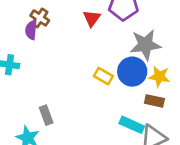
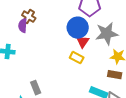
red triangle: (92, 18) -> (83, 42), moved
blue circle: (132, 72) -> (78, 28), moved

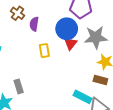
purple semicircle: (23, 26) -> (34, 24), moved
yellow rectangle: (77, 58) -> (44, 51), moved, turned 48

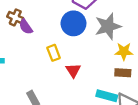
purple semicircle: (34, 24) -> (26, 27), moved, turned -32
red triangle: (71, 43) -> (73, 70), moved

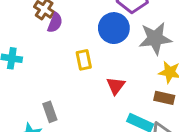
purple semicircle: (26, 27) -> (55, 23), turned -133
red triangle: (73, 70) -> (116, 86), moved

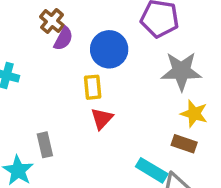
blue circle: (114, 28) -> (109, 49), moved
red triangle: (116, 86) -> (102, 119), moved

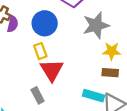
red triangle: (102, 119) -> (52, 70), size x1.5
gray rectangle: (45, 145) -> (38, 95), moved

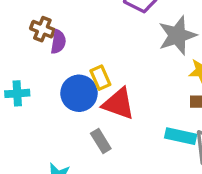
blue circle: (45, 23) -> (79, 93), moved
red triangle: (52, 70) -> (119, 104), turned -35

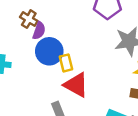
blue circle: (79, 93) -> (49, 51), moved

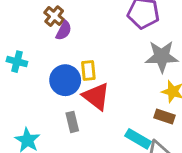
blue circle: (49, 51) -> (65, 80), moved

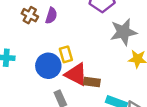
purple semicircle: (64, 31) -> (51, 16), moved
brown rectangle: (165, 117) -> (92, 82), moved

